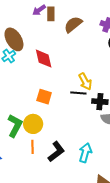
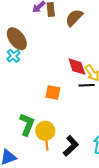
red diamond: (44, 59) -> (77, 67), moved
yellow circle: (33, 124) -> (45, 131), moved

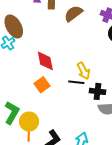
red diamond: (77, 67) -> (45, 61), moved
orange square: (53, 92) -> (42, 85), turned 35

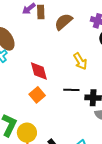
yellow arrow: (84, 71) -> (80, 61), moved

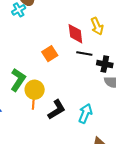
red diamond: (39, 71) -> (75, 34), moved

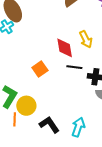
orange line: (33, 103) -> (15, 119), moved
black L-shape: (57, 110) -> (49, 125), turned -90

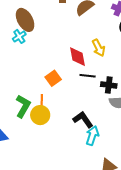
orange line: (15, 119) -> (42, 101), moved
black L-shape: (49, 125) -> (83, 120), moved

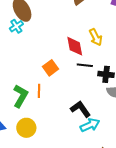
yellow circle: (40, 115) -> (26, 128), moved
cyan arrow: (92, 136) -> (90, 125), turned 48

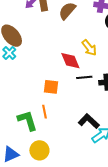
orange square: (50, 68) -> (51, 87), turned -35
green L-shape: (20, 96) -> (27, 120), turned -35

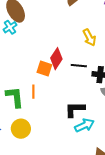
red diamond: (70, 61) -> (56, 59), moved, turned 45
black L-shape: (89, 121) -> (75, 109), turned -55

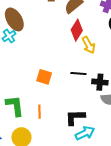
red diamond: (56, 59) -> (77, 30), moved
orange line: (33, 92) -> (39, 112), moved

